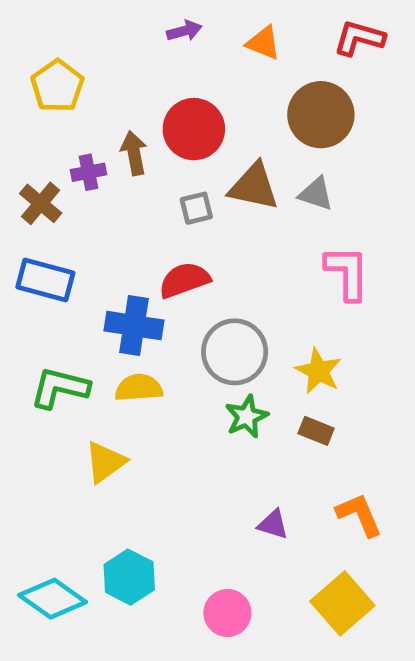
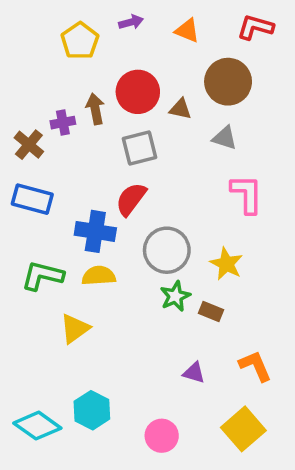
yellow pentagon: (57, 86) -> (80, 41), moved
brown triangle: (254, 187) -> (180, 109), moved, size x0.6
gray square: (196, 208) -> (140, 148), size x1.5
red semicircle: (184, 280) -> (131, 199), turned -33
brown rectangle: (316, 431) -> (211, 311), moved

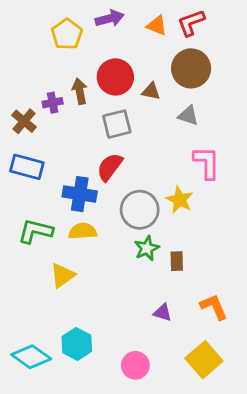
purple arrow: (131, 22) -> (110, 18), size x1.4
red L-shape: (255, 27) -> (191, 23), moved, turned -36
yellow star: (226, 264) -> (180, 200), moved
brown rectangle: (211, 311) -> (177, 261), turned 66

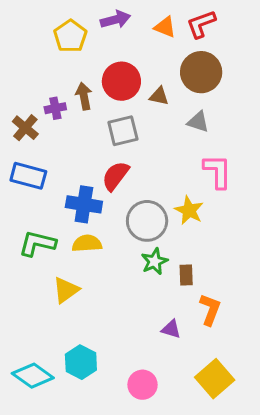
orange L-shape: (214, 307) -> (210, 310), moved, turned 44

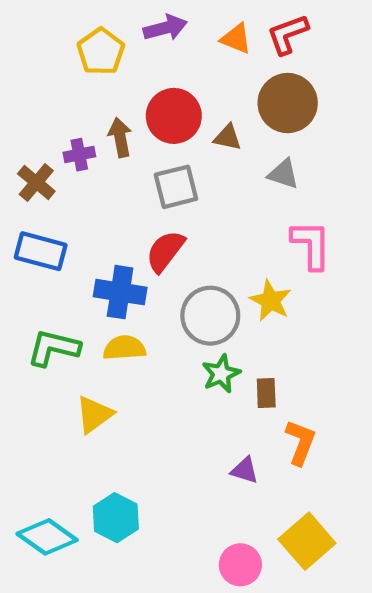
pink circle: (143, 385) -> (240, 565), moved

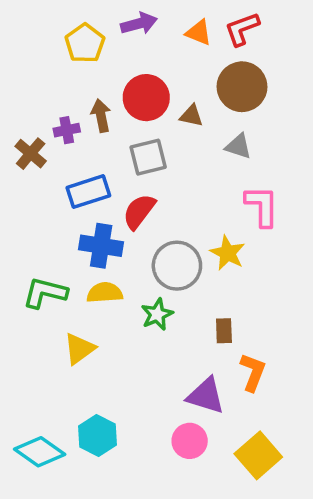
blue rectangle: (41, 251) -> (88, 192), moved, turned -33
green star: (221, 374) -> (157, 314), moved
purple triangle: (245, 470) -> (206, 396), size x1.6
pink circle: (240, 565) -> (190, 441), moved

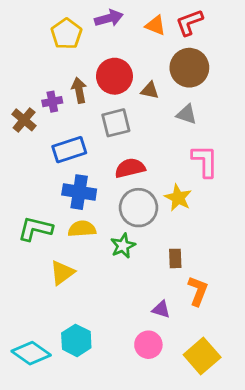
red semicircle: (139, 211) -> (130, 168), moved, turned 40
purple triangle: (206, 396) -> (161, 309), size x0.6

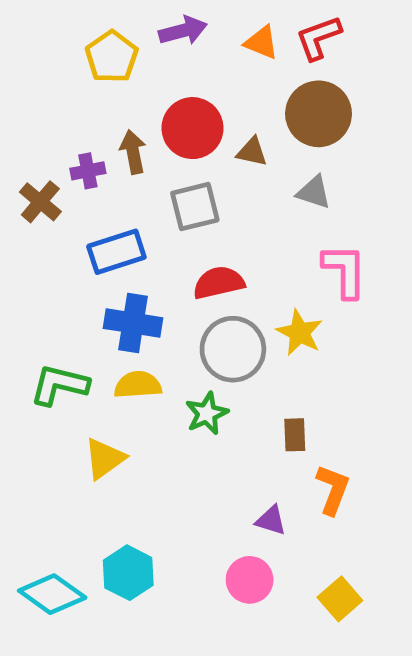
yellow square: (202, 356) -> (340, 599), size x0.7

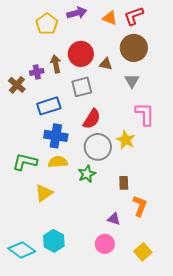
gray triangle: (314, 192) -> (132, 81), turned 42
red semicircle: (219, 283) -> (92, 119), turned 135

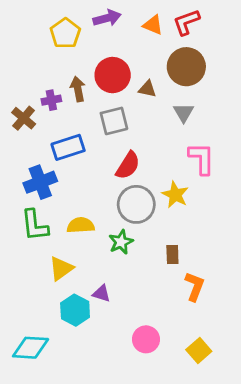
blue cross: (56, 136) -> (40, 182), moved, turned -30
green L-shape: (25, 162) -> (35, 225), turned -110
purple triangle: (114, 219) -> (101, 293), moved
cyan hexagon: (54, 241) -> (75, 310), moved
cyan diamond: (22, 250) -> (31, 348), turned -32

